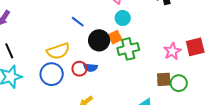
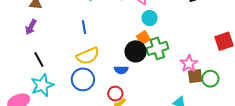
blue line: (78, 22) -> (84, 27), moved, turned 48
black circle: (99, 40) -> (136, 51), moved
pink star: (172, 51) -> (189, 64), moved
red circle: (80, 69) -> (115, 94), moved

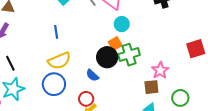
blue semicircle: (121, 70) -> (92, 75), turned 40
brown square: (195, 76) -> (151, 87), moved
green circle: (210, 79) -> (180, 98), moved

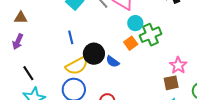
green cross: (129, 55) -> (151, 35), moved
black circle: (107, 57) -> (94, 54), moved
blue semicircle: (92, 75) -> (113, 62), moved

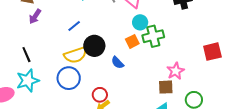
blue line: (71, 37) -> (74, 26), turned 56
purple arrow: (18, 42) -> (35, 16), moved
blue semicircle: (113, 62) -> (118, 63), moved

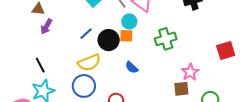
cyan circle: (140, 22) -> (129, 21), moved
orange square: (132, 41) -> (126, 36), moved, turned 32
black circle: (94, 46) -> (109, 40), moved

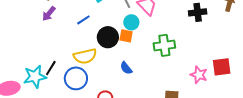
blue line: (86, 34) -> (83, 20), moved
black line: (40, 65) -> (51, 68), moved, turned 49
pink star: (190, 72) -> (199, 75), moved, turned -30

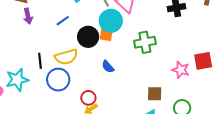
purple arrow: (49, 14) -> (28, 16), turned -49
cyan circle: (131, 22) -> (111, 21), size x1.5
black line: (51, 68) -> (40, 61), moved, turned -35

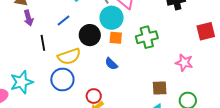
orange square: (106, 35) -> (116, 38), moved
black line: (40, 61) -> (43, 43), moved
red square: (203, 61) -> (206, 31), moved

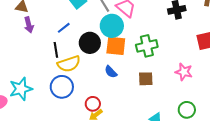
orange square: (116, 38) -> (116, 46), size x1.5
black line: (43, 43) -> (56, 50), moved
brown square: (160, 88) -> (146, 79), moved

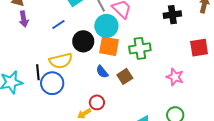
black line: (56, 50) -> (38, 72), moved
brown square: (146, 79) -> (125, 76), moved, turned -35
red circle: (93, 104) -> (97, 102), moved

